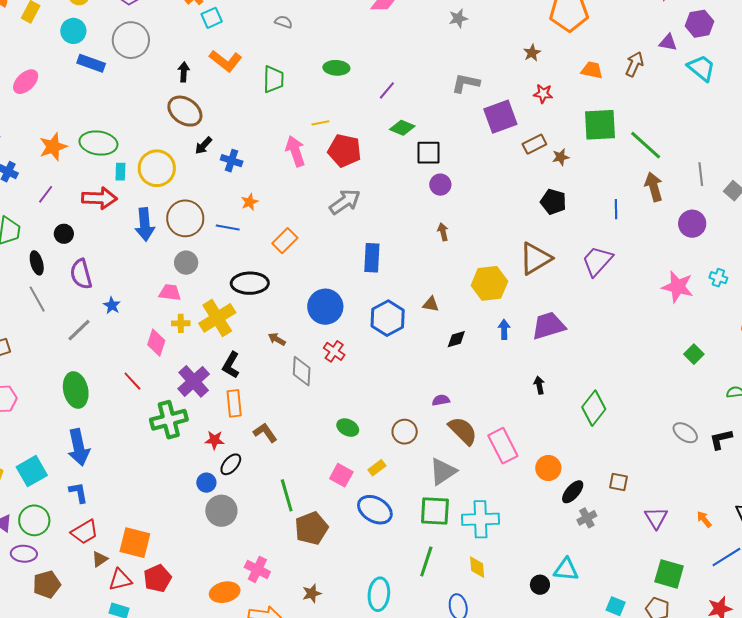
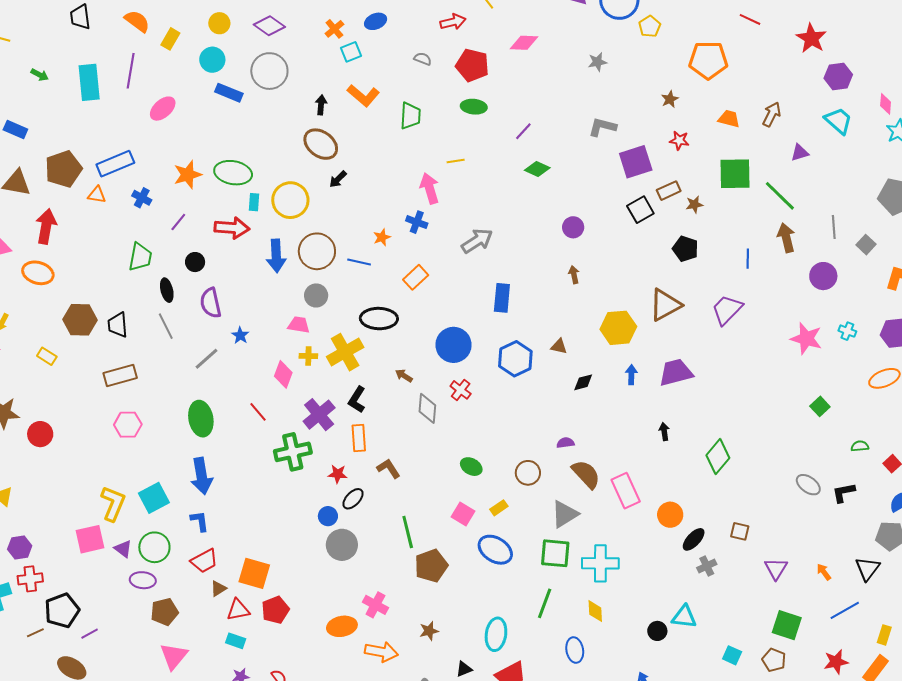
purple triangle: (668, 42) -> (800, 153), moved, turned -30
red pentagon: (345, 151) -> (472, 65), moved
black square: (429, 153) -> (640, 210), moved, turned -32
blue cross: (232, 161) -> (417, 222), moved

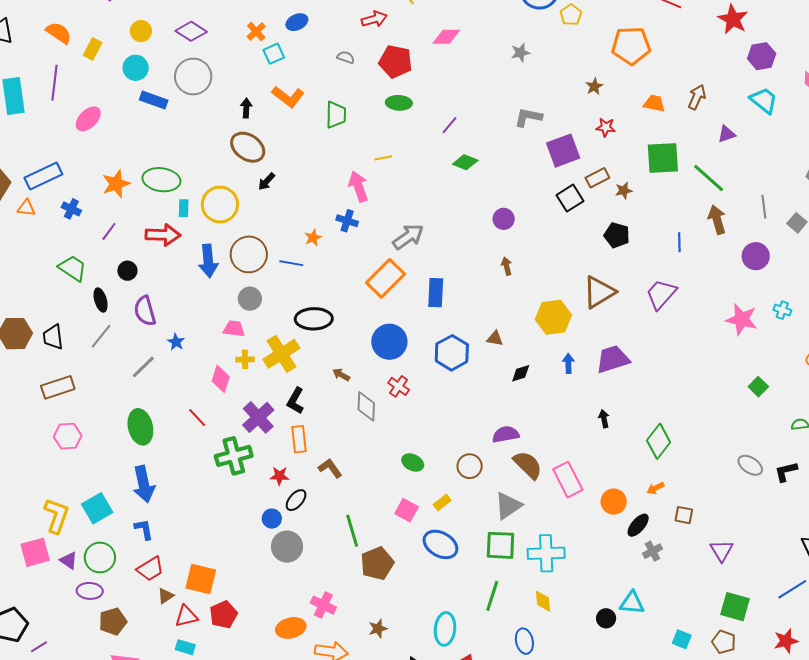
green trapezoid: (140, 257) -> (73, 268), turned -64
orange rectangle: (416, 277) -> (386, 278), moved, size x1.5
gray line: (166, 326) -> (101, 336), turned 68
purple semicircle: (565, 443) -> (506, 434), size x1.5
orange arrow: (824, 572) -> (656, 488), moved, turned -78

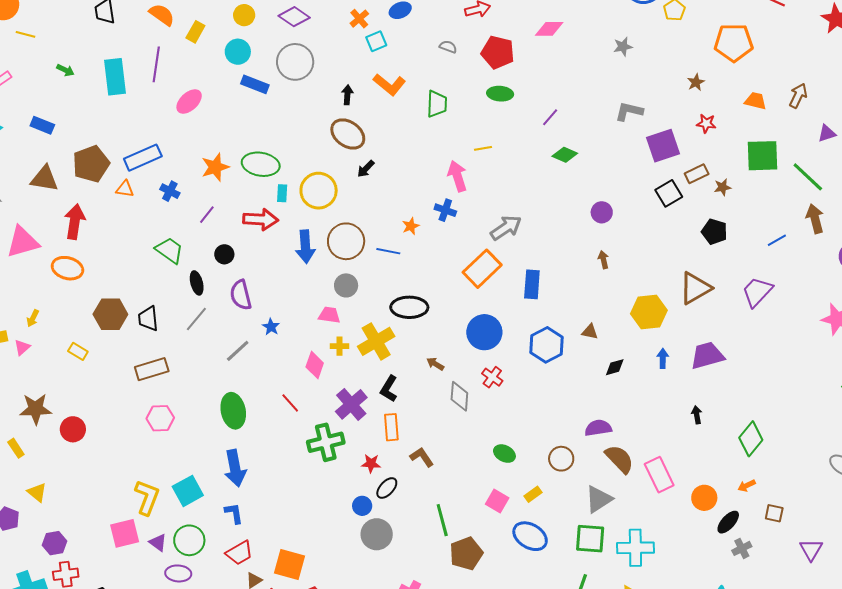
blue line: (679, 242) -> (777, 240), turned 60

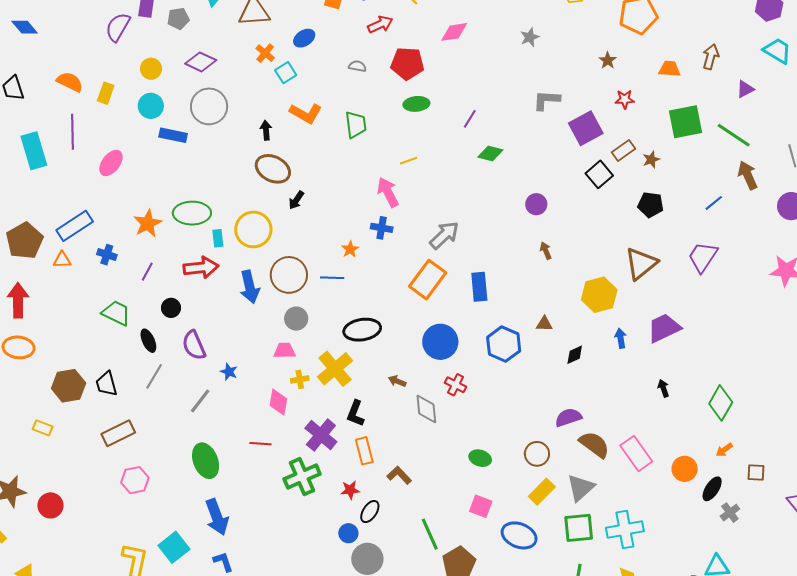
red line: (290, 403) -> (260, 444), turned -35
yellow rectangle: (533, 494) -> (542, 492), moved, size x1.5

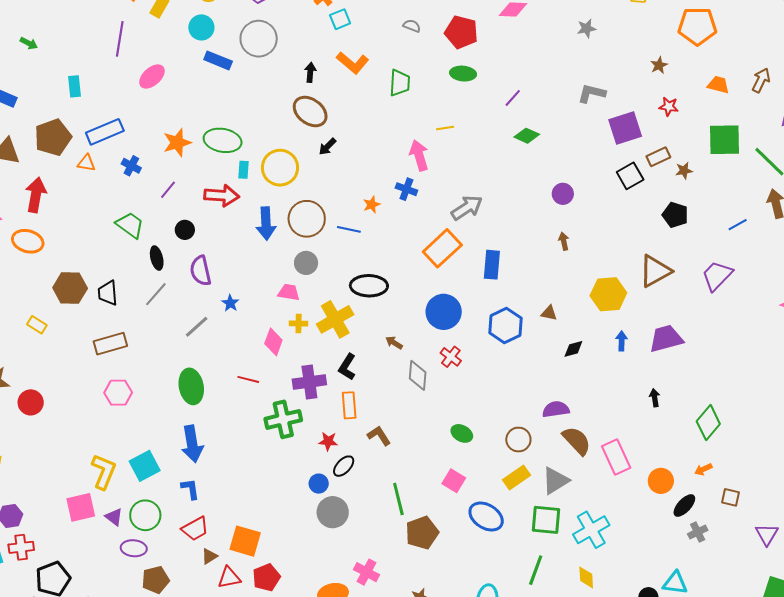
cyan rectangle: (34, 151) -> (74, 86), moved, size x0.6
purple cross: (321, 435) -> (309, 382), turned 32
cyan cross: (625, 529) -> (591, 530), turned -30

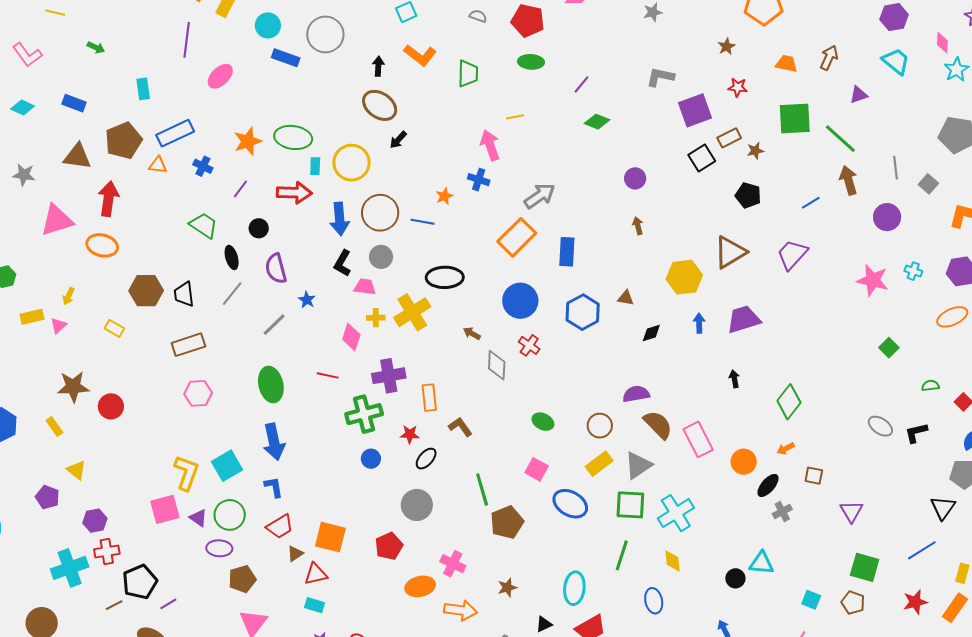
black L-shape: (347, 367) -> (342, 263), moved
blue circle: (319, 484) -> (371, 459), moved
red pentagon: (266, 577) -> (389, 546), moved

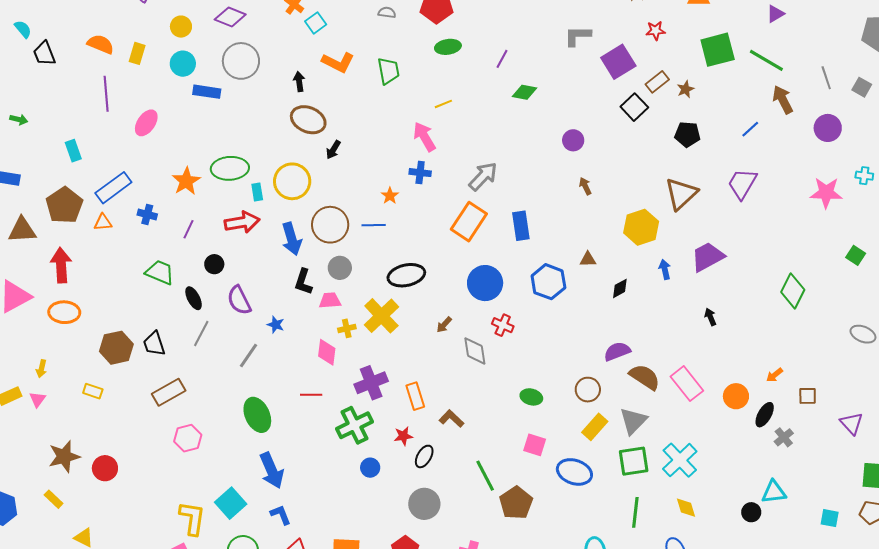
brown arrow: (472, 333) -> (444, 325), turned -66
green diamond: (789, 402) -> (793, 291), moved

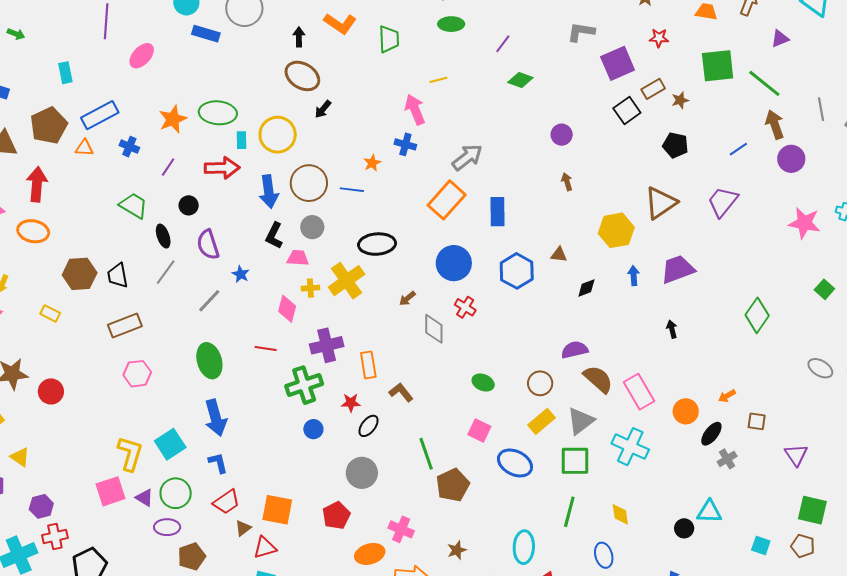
purple circle: (828, 128) -> (791, 159), moved
cyan cross: (680, 460) -> (630, 447), moved, turned -30

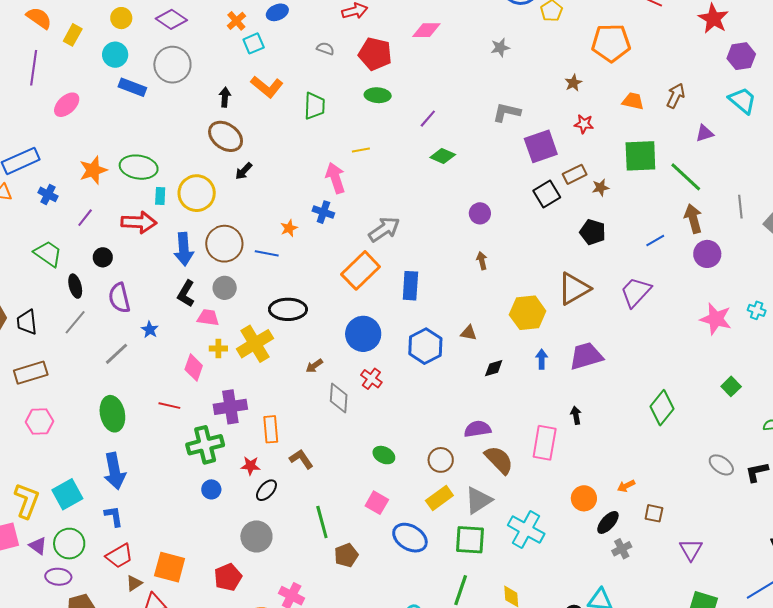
pink rectangle: (639, 392) -> (545, 443), moved, turned 36
brown pentagon: (453, 485) -> (346, 555), size x0.7

